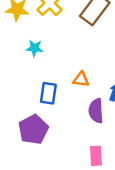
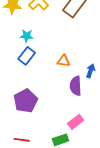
blue rectangle: (48, 93) -> (27, 56), moved, turned 30
pink rectangle: (96, 156) -> (76, 122), turned 56

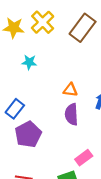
blue rectangle: (27, 56) -> (15, 109), moved
purple semicircle: (76, 86) -> (71, 114), moved

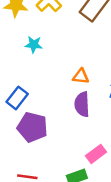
purple pentagon: (28, 134) -> (32, 127), turned -30

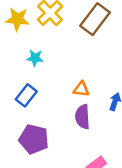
blue rectangle: (17, 98) -> (26, 95), moved

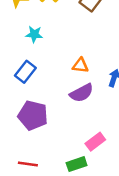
purple semicircle: (82, 117) -> (82, 93), turned -115

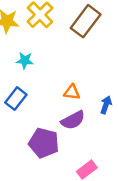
purple pentagon: (33, 115) -> (44, 143), moved

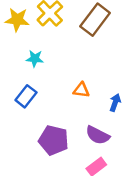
purple semicircle: (73, 120) -> (98, 135), moved, turned 55

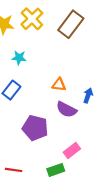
purple semicircle: (98, 135) -> (66, 109), moved

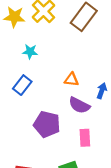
pink rectangle: (72, 151) -> (85, 138), moved, turned -56

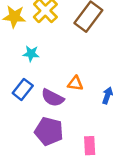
purple semicircle: (79, 105) -> (53, 98), moved

